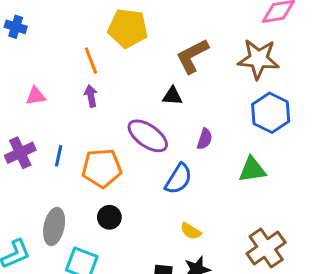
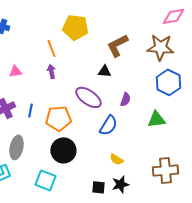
black circle: (109, 217) -> (63, 150), size x1.6
gray ellipse: (54, 226) -> (16, 147), moved
brown cross: (266, 248) -> (165, 170), turned 30

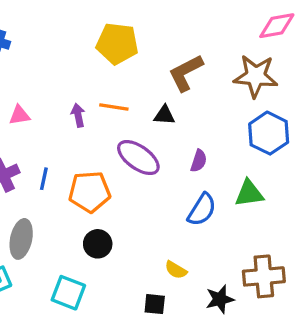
orange line: (51, 48) -> (114, 107), moved, turned -60
blue semicircle: (108, 125) -> (202, 210), moved
black circle: (63, 150) -> (98, 244), size x0.7
yellow semicircle: (116, 159) -> (176, 270), moved
black star: (120, 184) -> (220, 299), moved

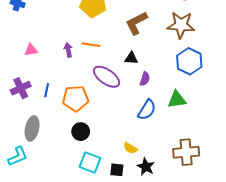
black triangle: (164, 115) -> (131, 58), moved
cyan square: (68, 293) -> (90, 163), moved
black star: (220, 299) -> (146, 167), moved, turned -30

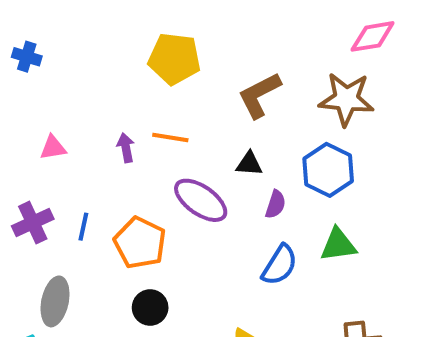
blue hexagon: (189, 61) -> (328, 170), moved
orange pentagon: (75, 98) -> (140, 243), turned 30

